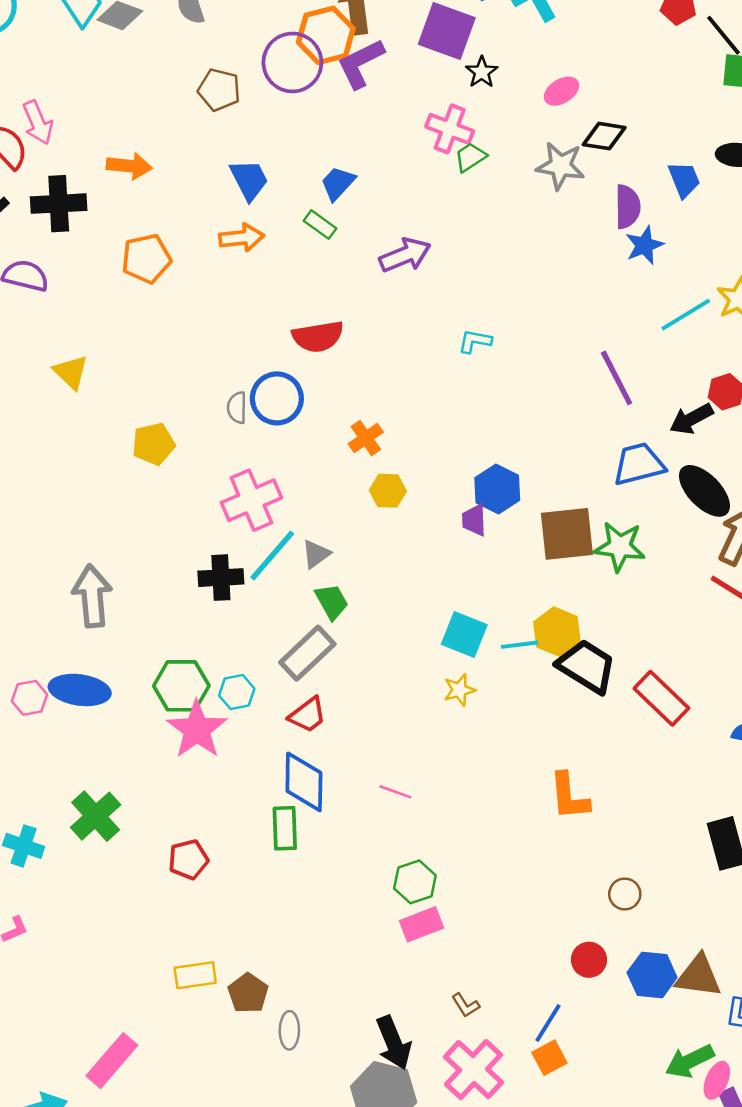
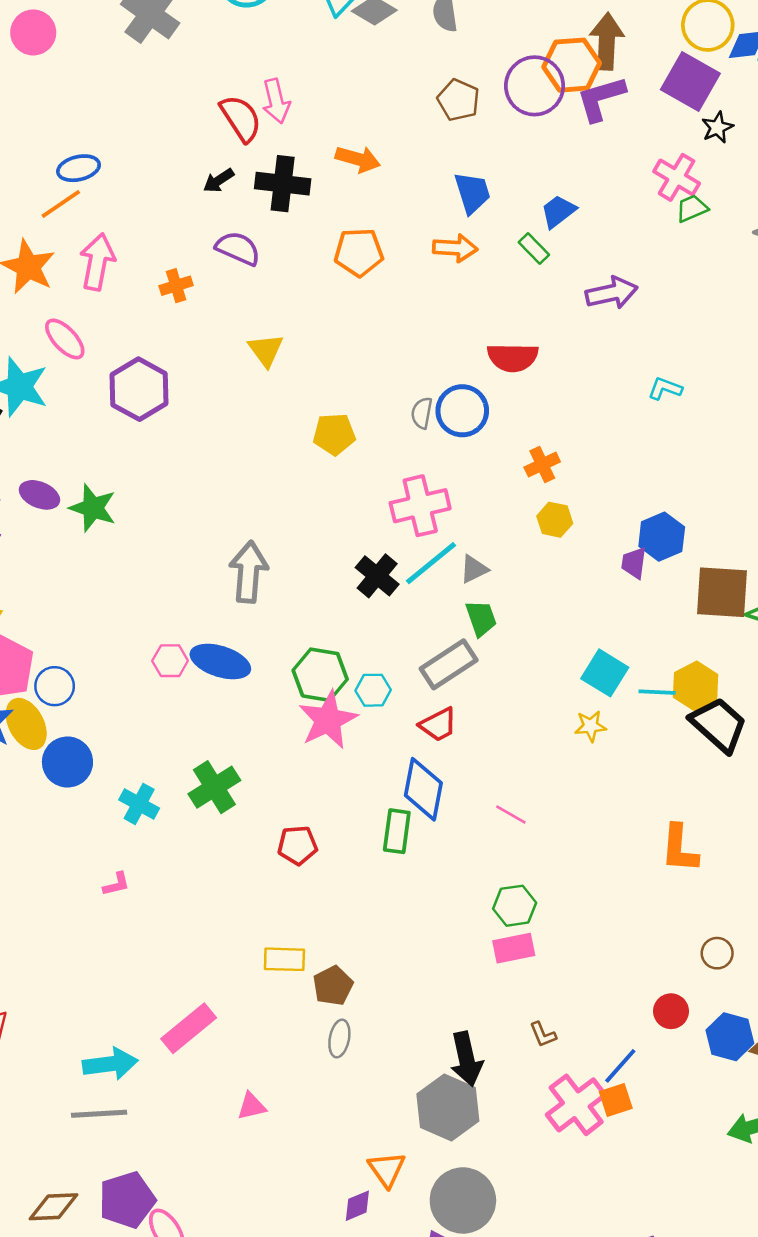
black cross: (221, 578) -> (377, 576), turned 33
gray ellipse: (289, 1030) -> (339, 1039), moved
pink cross: (474, 1070) -> (576, 1105), moved

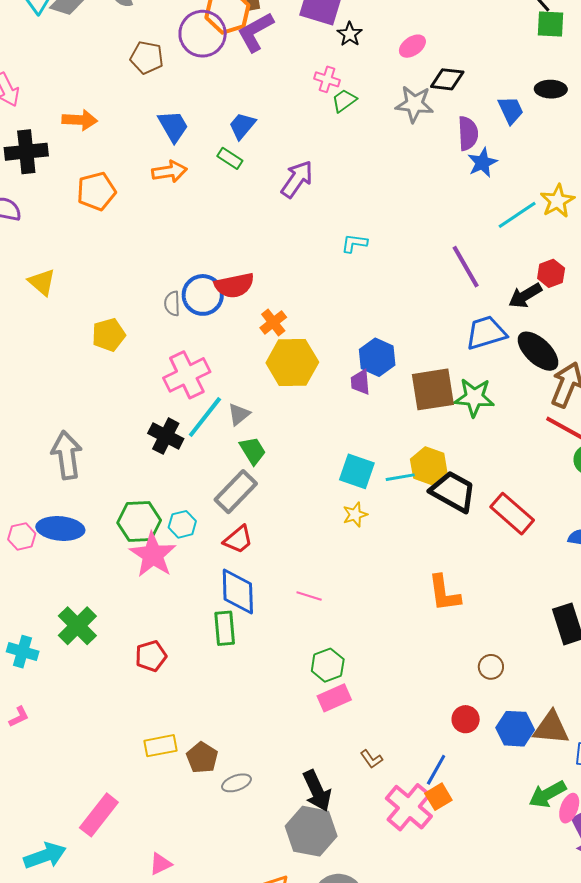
pink cross: (677, 177) -> (327, 79), size x0.7
purple arrow: (612, 293) -> (297, 179), turned -30
red semicircle: (513, 357) -> (234, 285), moved
yellow hexagon: (555, 520) -> (292, 363), size x1.8
gray ellipse: (339, 1039) -> (236, 783), moved, turned 72

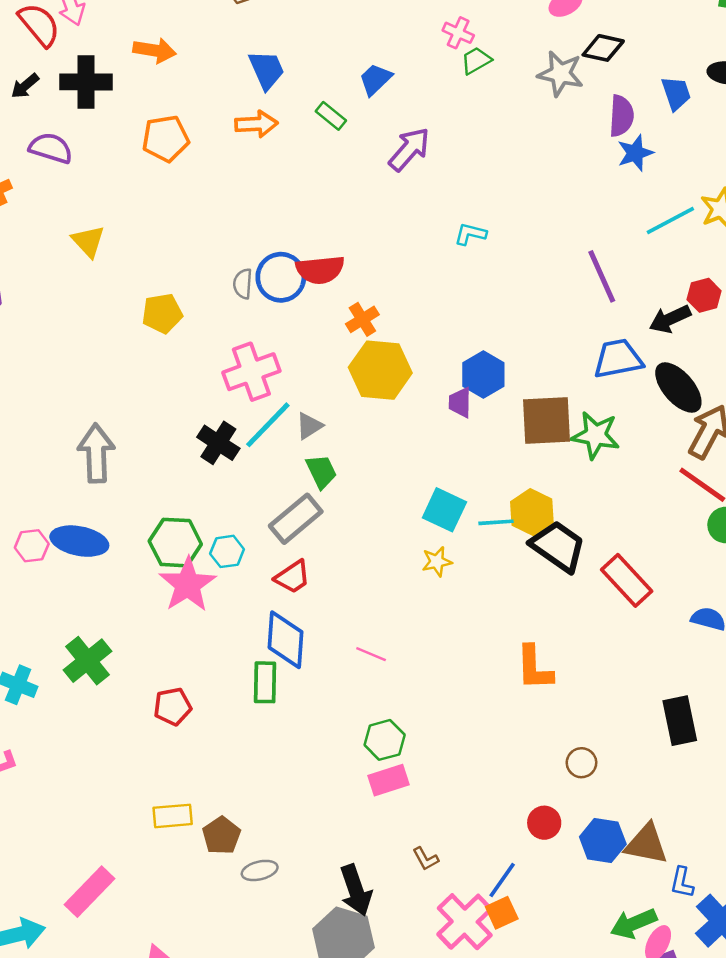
blue trapezoid: (242, 126) -> (375, 79), moved

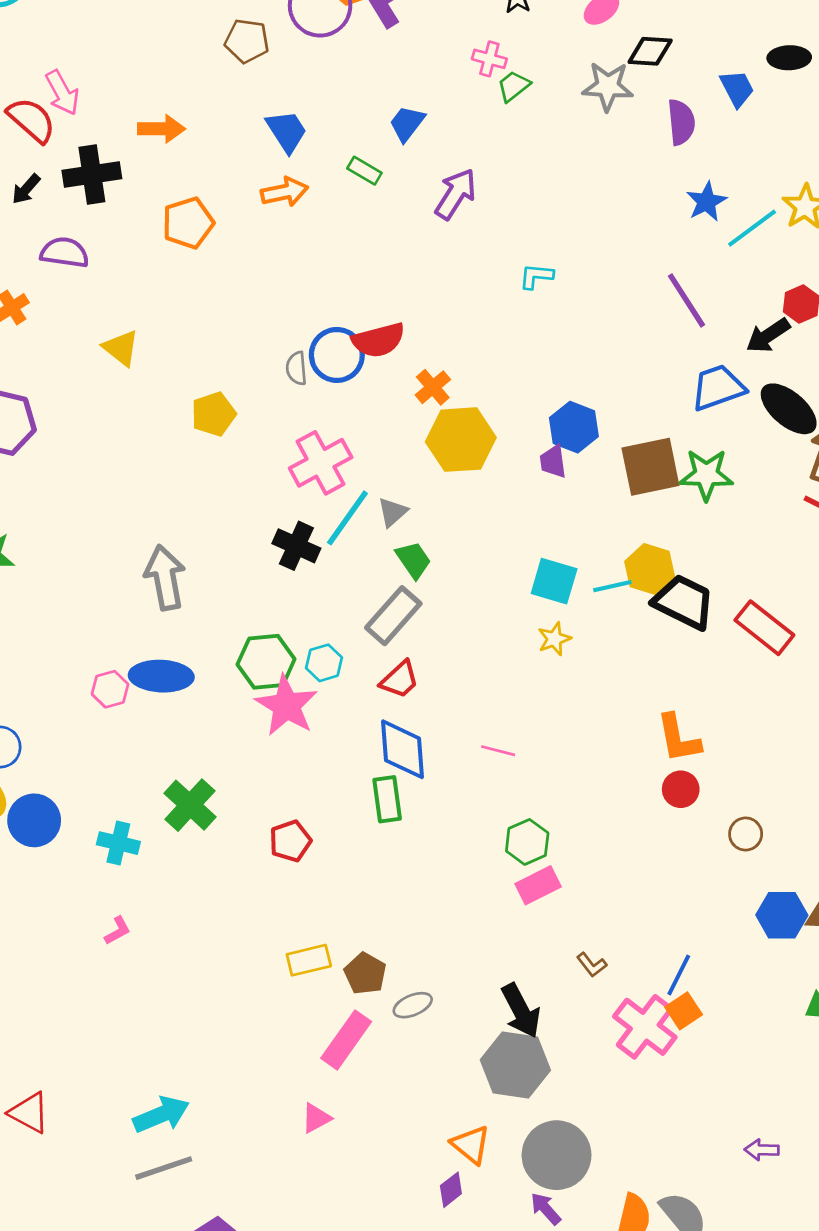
blue star: (635, 153) -> (706, 202), moved
red circle: (544, 823) -> (681, 789), moved
pink rectangle: (90, 892) -> (346, 1040), moved

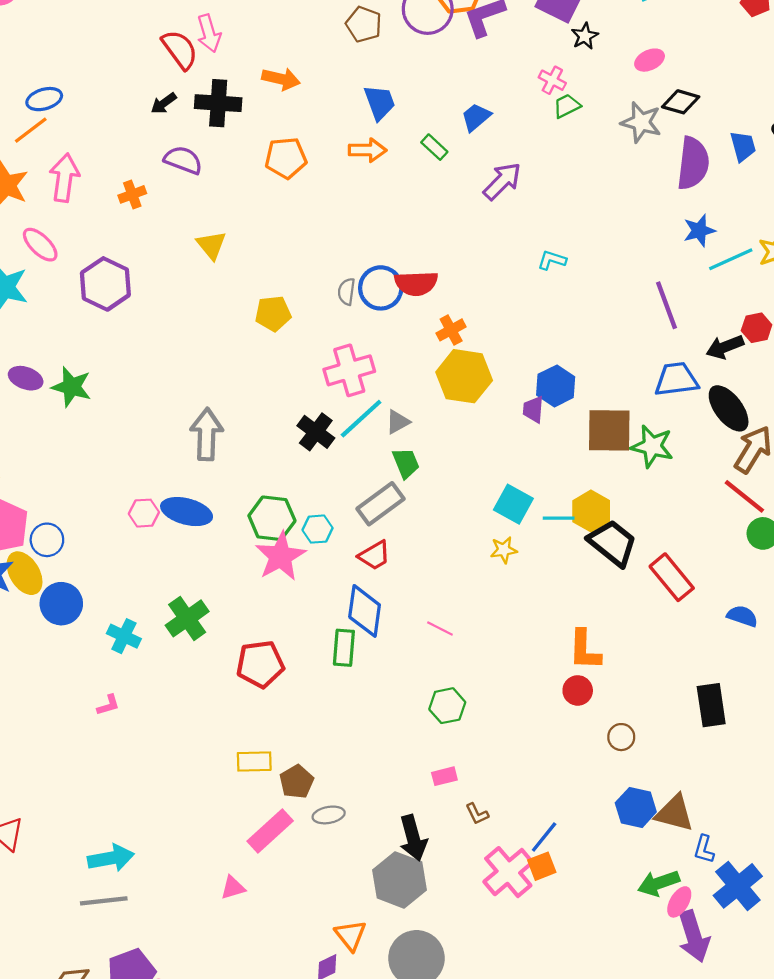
purple semicircle: (681, 122) -> (693, 163), size x1.4
red pentagon: (290, 841) -> (260, 664), size x1.4
pink rectangle: (538, 885) -> (444, 776), moved, size x0.7

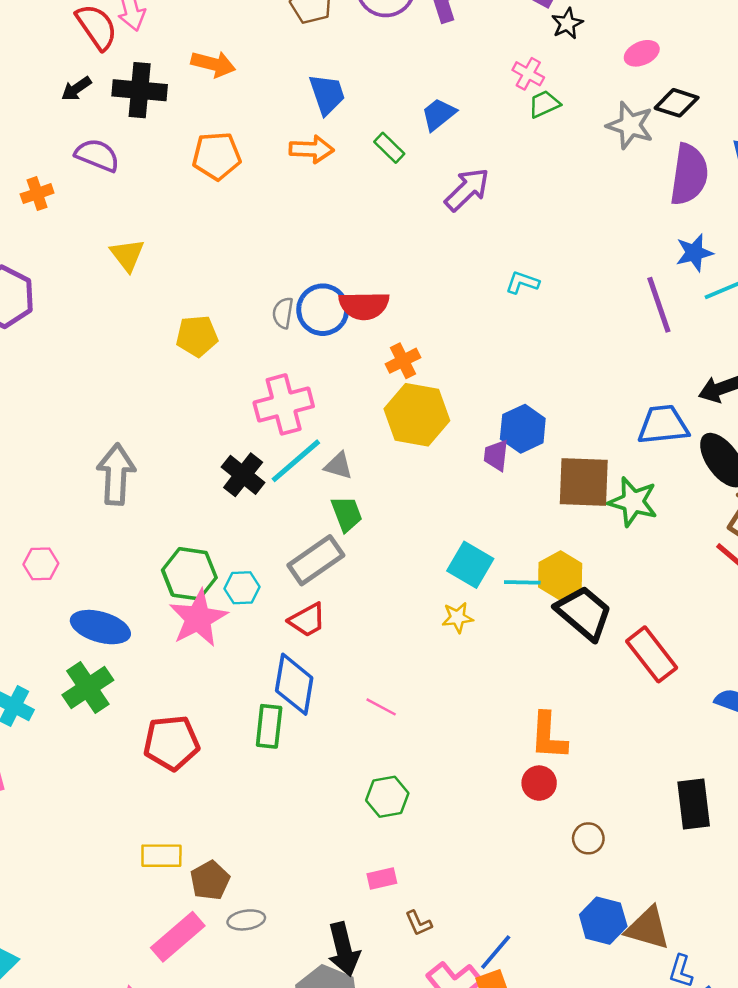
purple line: (667, 305) -> (659, 305), moved
gray triangle: (398, 422) -> (338, 466), turned 44
blue ellipse: (187, 512) -> (100, 627), moved

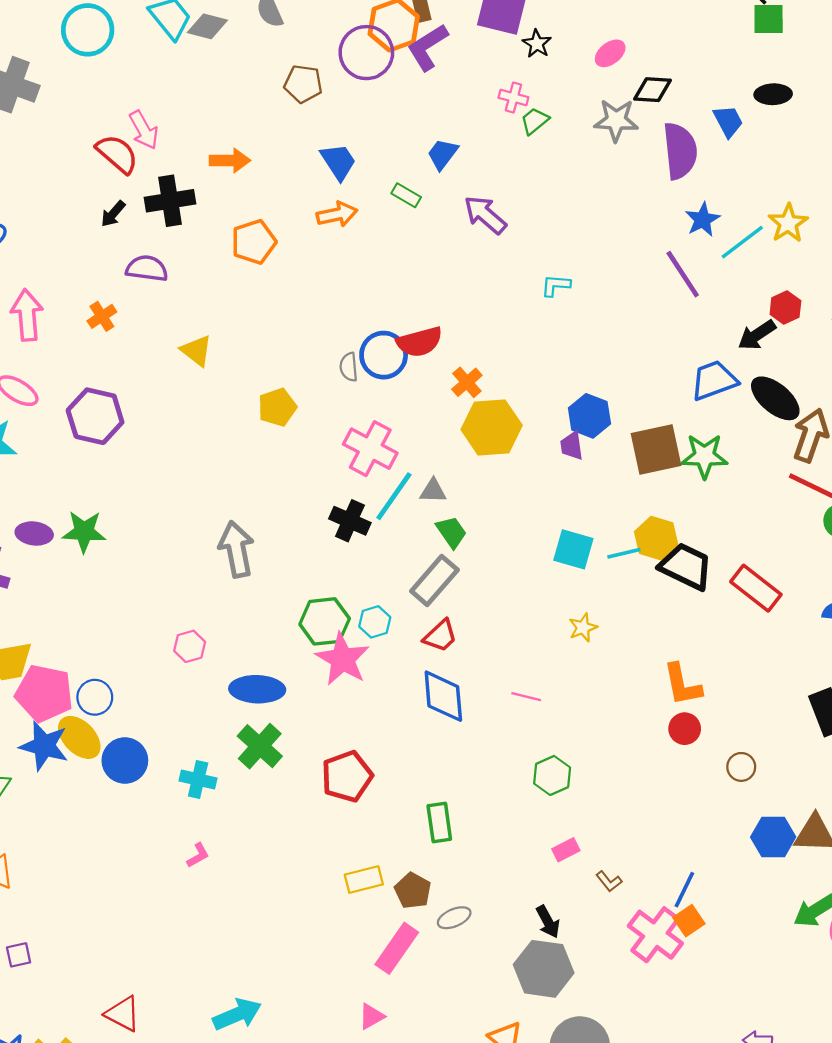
purple arrow: (467, 189) -> (485, 215), turned -81
pink cross: (284, 404) -> (370, 449), turned -33
yellow star: (458, 618) -> (583, 628), moved
green rectangle: (269, 726) -> (439, 823), moved
black arrow: (344, 949) -> (548, 922), size x0.7

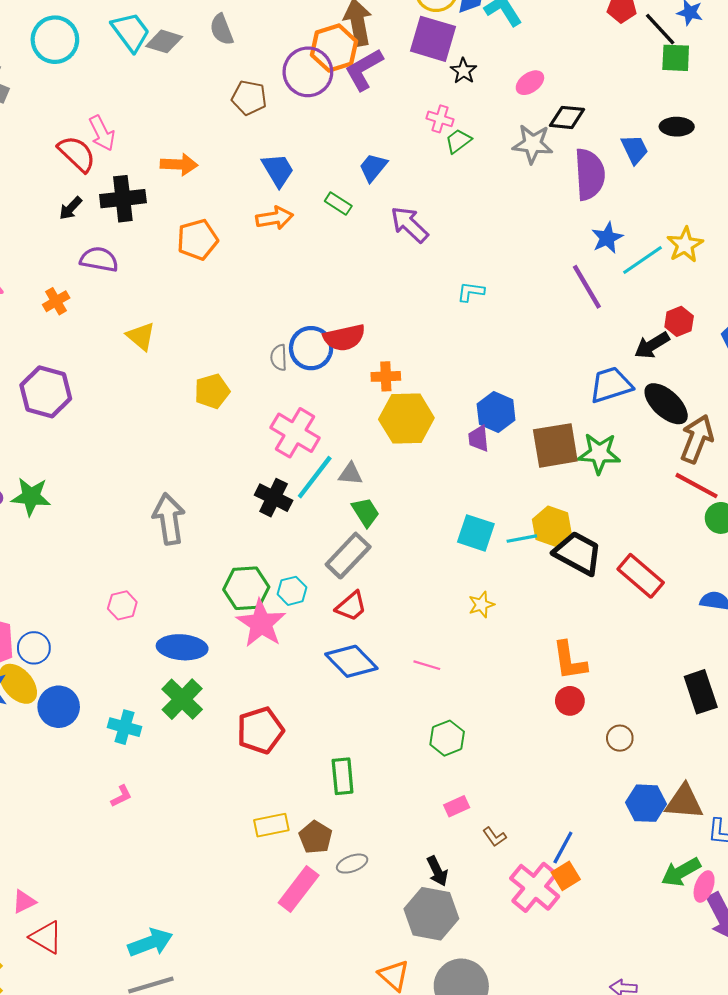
orange cross: (467, 382) -> (386, 376), turned 36
blue diamond: (443, 696) -> (351, 661), turned -42
pink triangle: (371, 1016) -> (24, 902), moved

